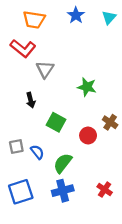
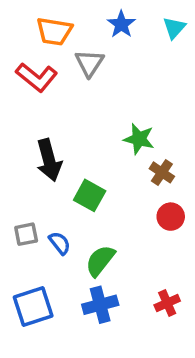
gray triangle: (45, 69) -> (90, 63), moved
black arrow: (31, 100) -> (49, 160), size x1.6
brown cross: (110, 122) -> (162, 172), moved
red circle: (88, 135) -> (171, 217), moved
red cross: (105, 190) -> (167, 303), turned 32

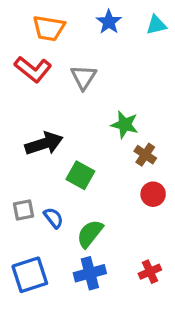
cyan triangle: (174, 28) -> (156, 25), turned 35
gray triangle: (90, 63) -> (84, 77), moved
black arrow: (49, 160) -> (44, 144), turned -93

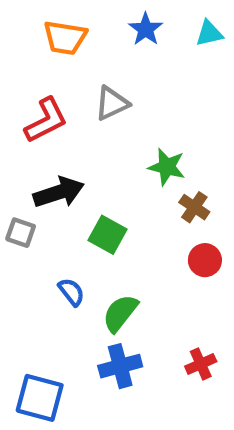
red L-shape: (33, 69) -> (46, 120), moved, turned -66
gray triangle: (84, 77) -> (112, 103), turned 32
gray square: (23, 210) -> (21, 233), moved, turned 30
blue square: (30, 275) -> (40, 398), moved, turned 33

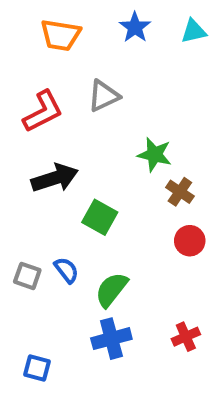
gray square: (21, 233) -> (27, 276), moved
blue square: (40, 398) -> (37, 368), size x0.6

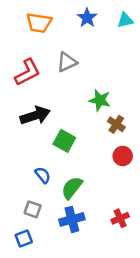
gray square: (27, 276) -> (33, 209), moved
blue square: (37, 368) -> (24, 239), turned -36

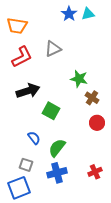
cyan triangle: (125, 20) -> (88, 14), moved
orange trapezoid: (39, 23) -> (17, 26), moved
blue square: (24, 239) -> (19, 188), size x1.6

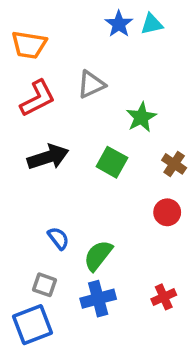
green star: (79, 79) -> (141, 117), moved, turned 30
brown cross: (92, 98) -> (174, 164), moved
green square: (51, 111) -> (112, 162), moved

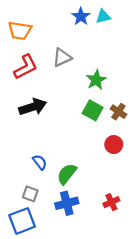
green square: (112, 162) -> (93, 110), moved

